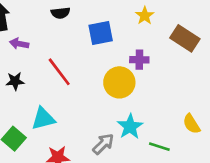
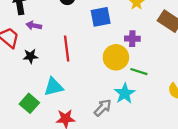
red line: (59, 72) -> (67, 49), turned 30
green line: (159, 147) -> (139, 72), moved

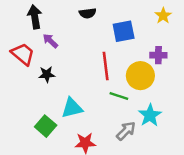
purple arrow: (34, 26) -> (50, 41), turned 32
red line: (67, 49) -> (106, 66), moved
green line: (139, 72) -> (119, 96), moved

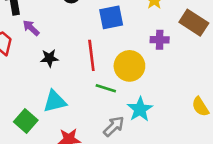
purple cross: (158, 55) -> (160, 40), moved
black star: (47, 74) -> (49, 58), moved

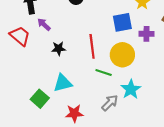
blue square: (111, 17) -> (122, 22), moved

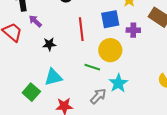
red line: (92, 46) -> (81, 29), moved

